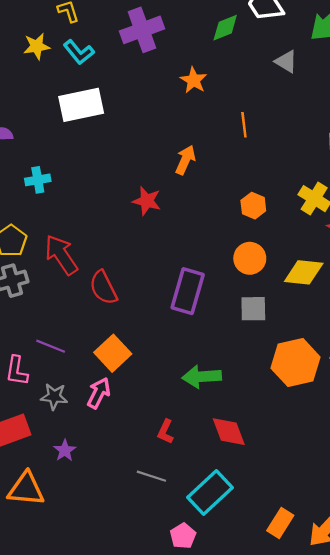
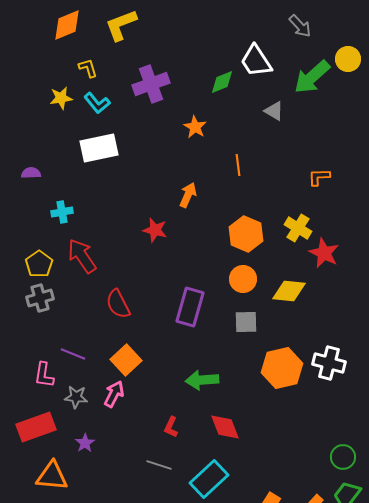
orange hexagon: (253, 206) -> (246, 234), size x1.6
red arrow: (61, 255) -> (82, 256), moved

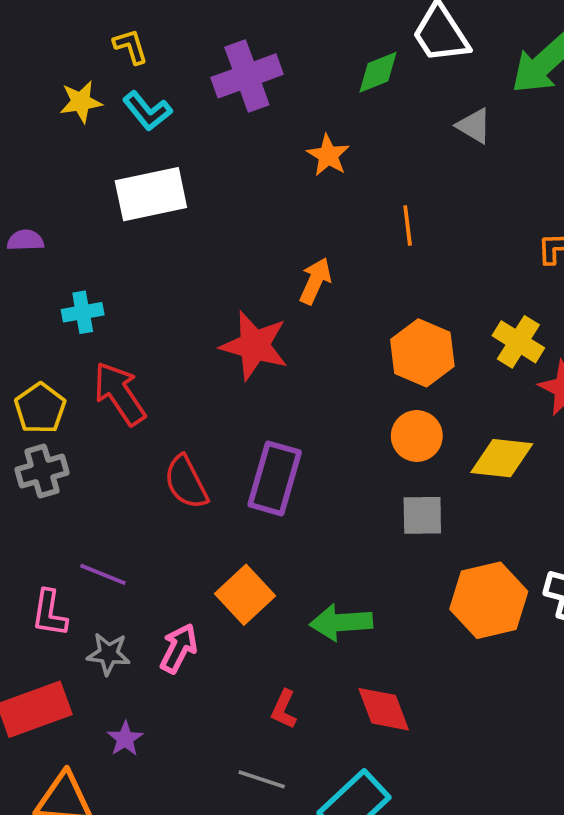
red star: (155, 230) -> (254, 346), size x1.5
purple rectangle: (190, 307) -> (275, 478), moved
orange square: (126, 360) -> (245, 595), moved

